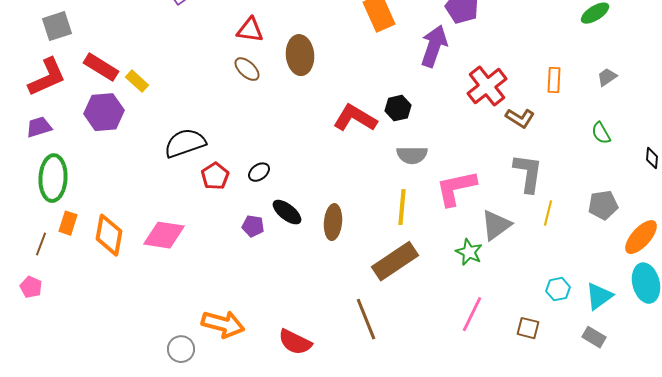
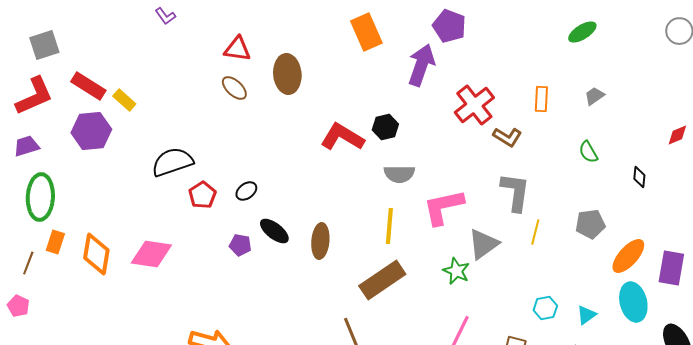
cyan triangle: (599, 296) -> (586, 315), size x0.7

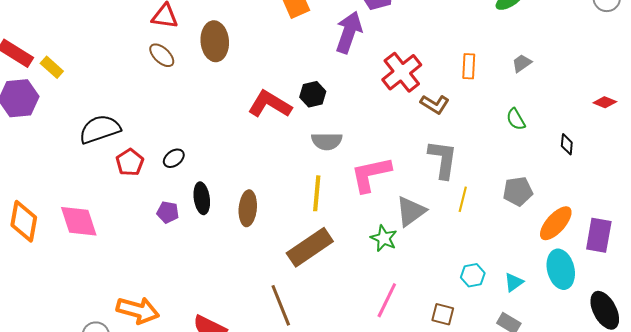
red diamond: (677, 135) -> (605, 102), turned 45
black ellipse: (274, 231) -> (202, 198), turned 44
pink diamond: (151, 254) -> (79, 221), turned 63

